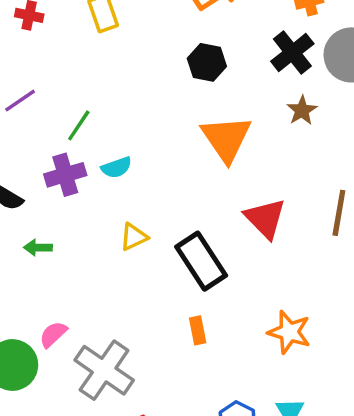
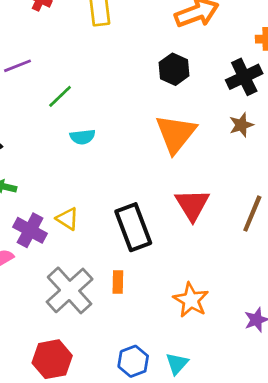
purple cross: (65, 175) -> (30, 230), moved, turned 32
yellow triangle: (134, 237) -> (67, 219), moved, turned 45
gray cross: (104, 370) -> (70, 290), moved

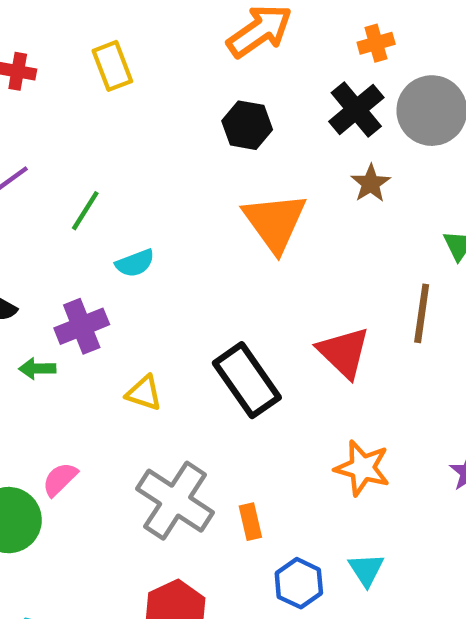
red triangle: (192, 205) -> (344, 352), moved
purple cross: (30, 230) -> (82, 326), moved, turned -36
orange rectangle: (118, 282) -> (250, 522), moved

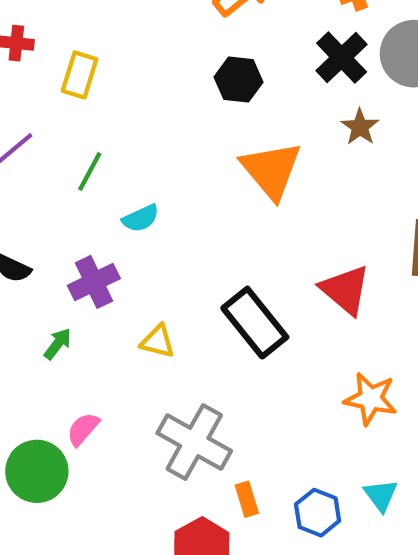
yellow rectangle: (112, 66) -> (80, 75), moved, turned 42
green arrow: (37, 369) -> (58, 344), moved, turned 132
orange rectangle: (250, 522) -> (247, 499), moved

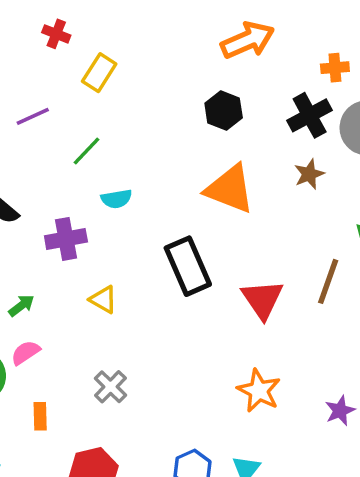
orange triangle: (271, 170) -> (230, 189), turned -44
black rectangle: (255, 323) -> (188, 266), moved
green arrow: (58, 344) -> (21, 306), moved
gray cross: (194, 442) -> (110, 387), size x0.6
orange rectangle: (247, 499) -> (40, 416), moved

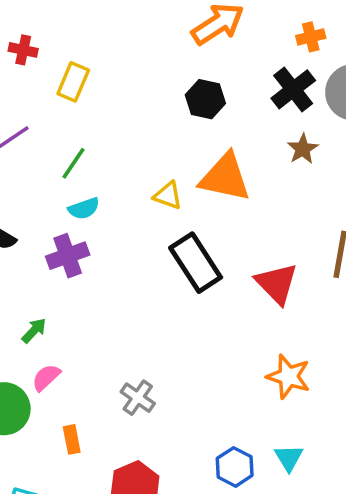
cyan semicircle: (116, 199) -> (84, 208), moved
yellow triangle: (103, 300) -> (168, 196), moved

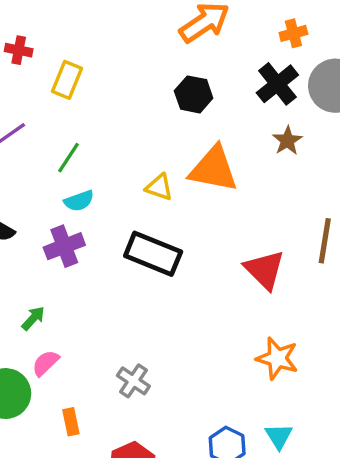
black rectangle: (196, 263) -> (153, 254), moved, turned -34

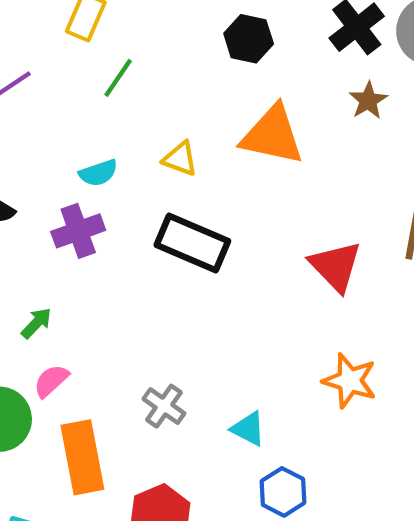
green line: (69, 158) -> (118, 78), moved
yellow triangle: (159, 187) -> (180, 159), moved
orange rectangle: (71, 422) -> (82, 457), size x2.0
cyan triangle: (279, 436) -> (248, 429), moved, turned -32

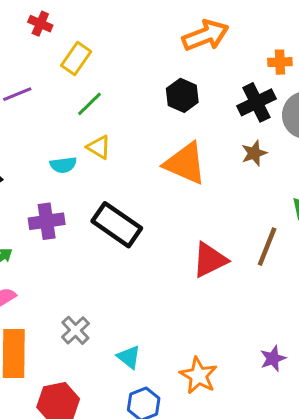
yellow triangle: (180, 159) -> (99, 147), moved
purple cross: (78, 231) -> (47, 221), moved
red triangle: (336, 266) -> (210, 260), turned 36
orange star: (350, 381) -> (199, 375), moved

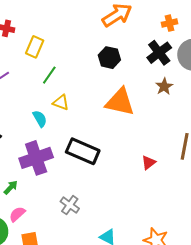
cyan semicircle: (63, 165) -> (40, 119), turned -102
purple cross: (47, 221) -> (36, 158), size x1.4
red triangle: (210, 260) -> (148, 162), size x0.6
gray cross: (75, 330) -> (70, 205), moved

